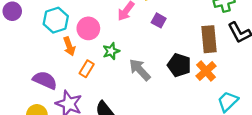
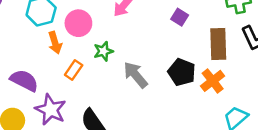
purple square: (159, 20) -> (180, 17), moved

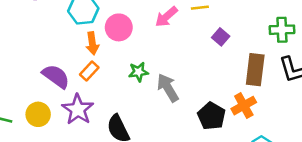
green star: (103, 51) -> (139, 72), moved
orange rectangle: (74, 70) -> (89, 71), moved
black pentagon: (182, 72) -> (211, 116), moved

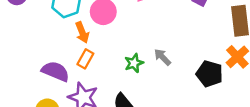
green star: (139, 72) -> (134, 63), moved
gray arrow: (168, 88) -> (162, 57), size x0.7

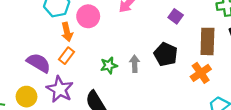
gray arrow: (162, 57) -> (135, 64), turned 35
black pentagon: (209, 74) -> (166, 54), moved

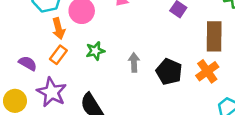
black pentagon: (166, 54) -> (169, 72), moved
purple semicircle: (39, 63) -> (28, 63), size x0.7
green star: (109, 65) -> (95, 51), moved

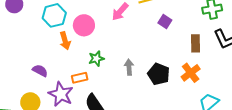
brown rectangle: (214, 36) -> (196, 43), size x0.7
orange rectangle: (58, 55) -> (80, 78), moved, turned 42

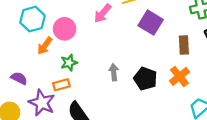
purple square: (165, 22) -> (151, 23), size x1.6
orange arrow: (65, 41) -> (45, 46), turned 54
green star: (96, 59) -> (69, 63), moved

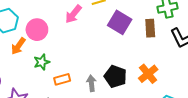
brown rectangle: (184, 45) -> (150, 28), moved
gray arrow: (114, 72) -> (91, 83), moved
orange rectangle: (61, 85) -> (62, 79), moved

